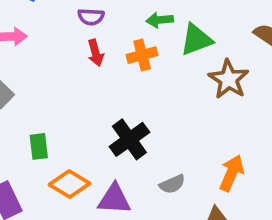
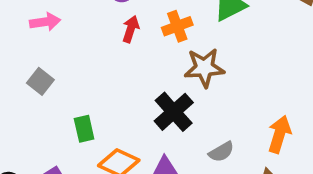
red arrow: (96, 53) -> (131, 29), turned -140
brown star: (229, 79) -> (204, 68), moved, turned -30

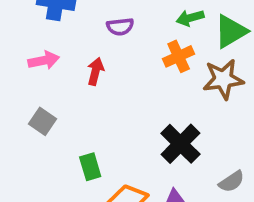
red arrow: (131, 29) -> (95, 71), moved
brown star: (204, 68) -> (223, 79), moved

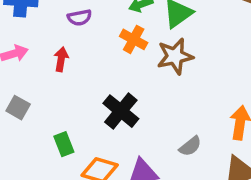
orange cross: (179, 56) -> (134, 39), turned -32
black cross: (180, 144) -> (121, 111), moved

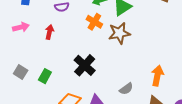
gray square: (18, 108) -> (21, 72), moved
green rectangle: (64, 144) -> (45, 76), moved, turned 48

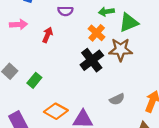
black cross: (85, 65) -> (92, 60), moved
gray semicircle: (126, 89) -> (117, 99), moved

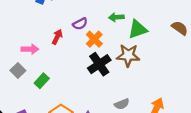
purple semicircle: (65, 11) -> (80, 24), moved, turned -32
pink arrow: (19, 24) -> (30, 49), moved
orange cross: (97, 33) -> (94, 39), moved

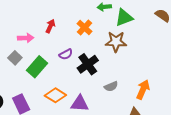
purple semicircle: (80, 24) -> (66, 54), moved
black cross: (99, 64) -> (88, 64), moved
green rectangle: (42, 81) -> (37, 67), size x1.5

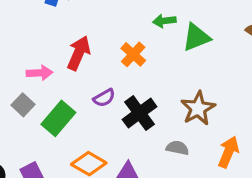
red arrow: (50, 26) -> (79, 53), size x1.5
brown star: (116, 42) -> (198, 108), moved, turned -30
gray semicircle: (111, 86) -> (177, 148), turned -144

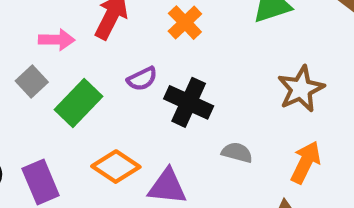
brown star: (198, 108) -> (301, 89), moved
black cross: (140, 113) -> (189, 102), turned -32

